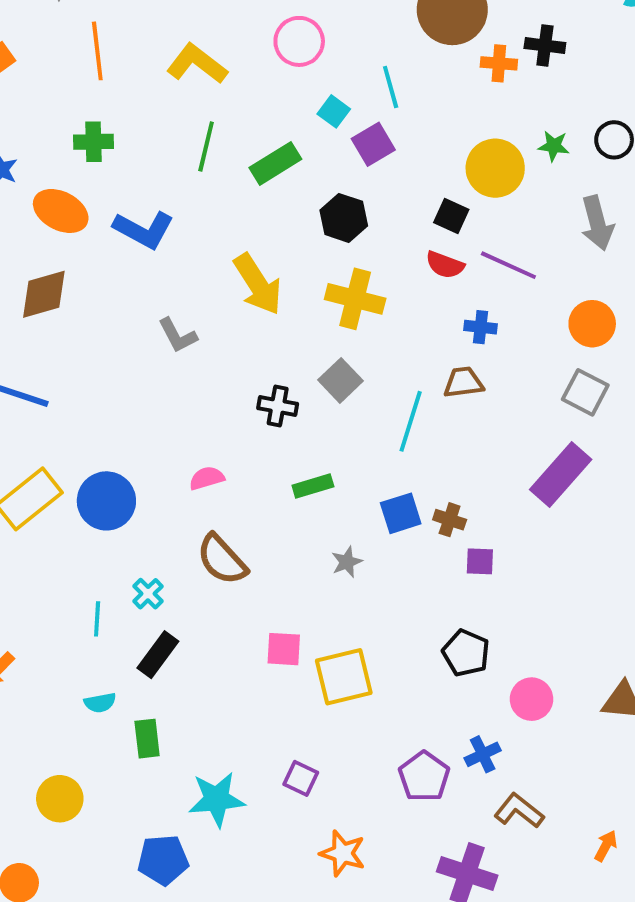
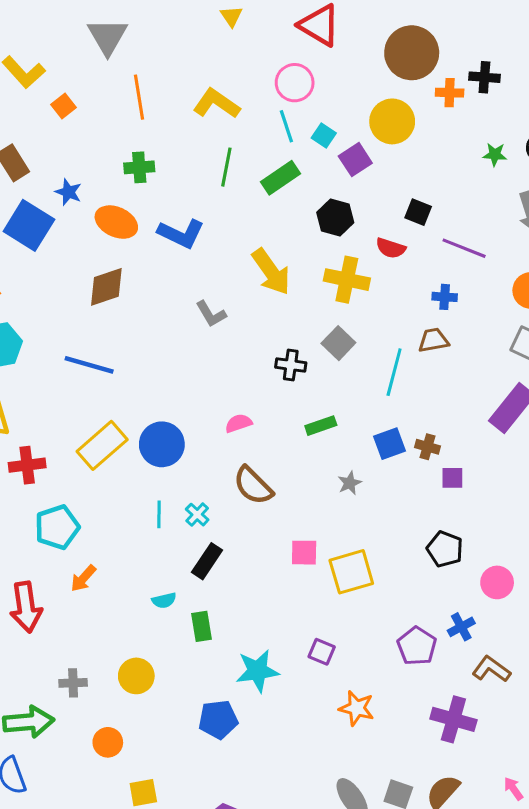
cyan line: (391, 87) -> (286, 126), moved
yellow circle: (495, 168) -> (392, 121), moved
red semicircle: (445, 265) -> (391, 248), moved
cyan line: (97, 619) -> (159, 514), moved

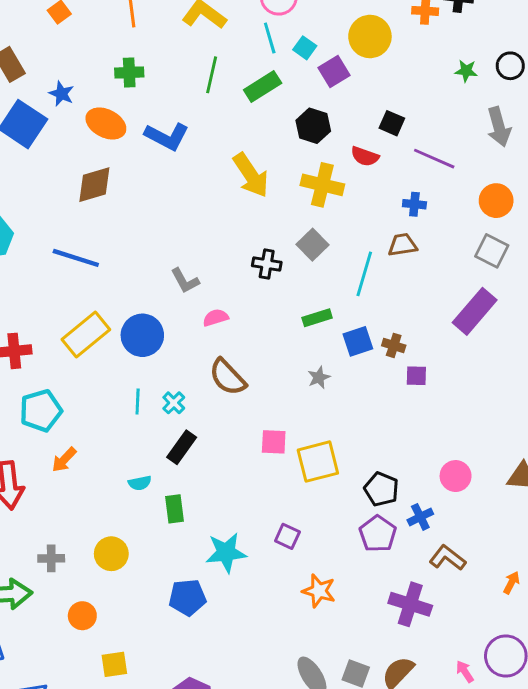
gray L-shape: (211, 314) -> (185, 281), moved
green rectangle: (321, 426) -> (317, 318), moved
black pentagon: (445, 549) -> (381, 489), moved

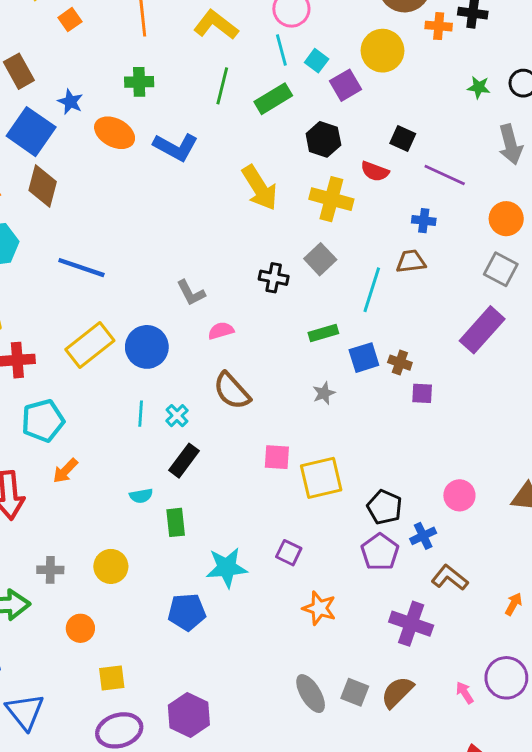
brown diamond: (94, 185) -> (43, 186), moved, turned -60

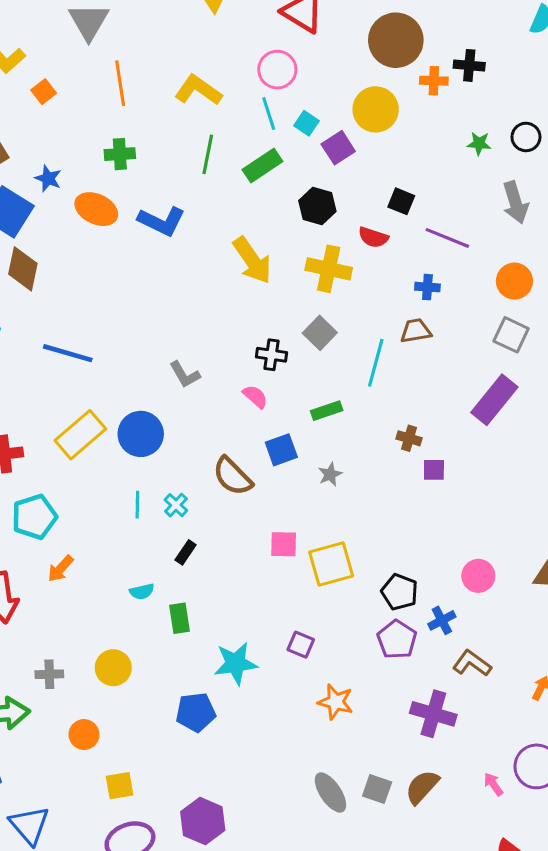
pink semicircle: (221, 331) -> (255, 396), moved, turned 60
blue square: (364, 358) -> (281, 450), moved
black rectangle: (184, 461) -> (186, 552), size x0.7

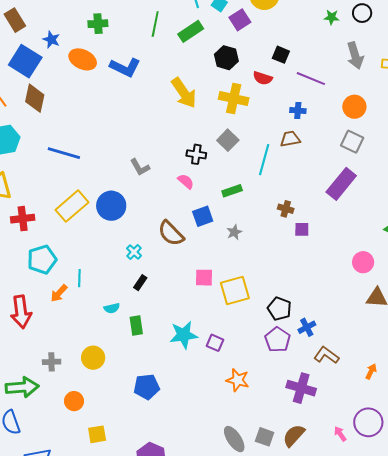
cyan line: (137, 505) -> (79, 278), moved
pink circle: (478, 576) -> (363, 262), moved
cyan star: (236, 663) -> (184, 335), moved

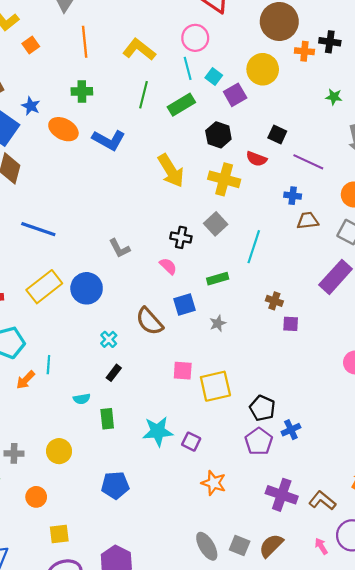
brown trapezoid: (290, 139) -> (308, 221), moved
brown L-shape: (326, 355) -> (322, 501), moved

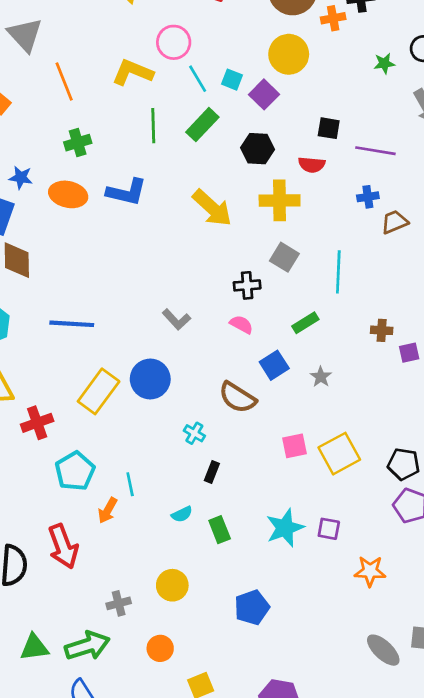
pink circle: (195, 38) -> (174, 42), moved

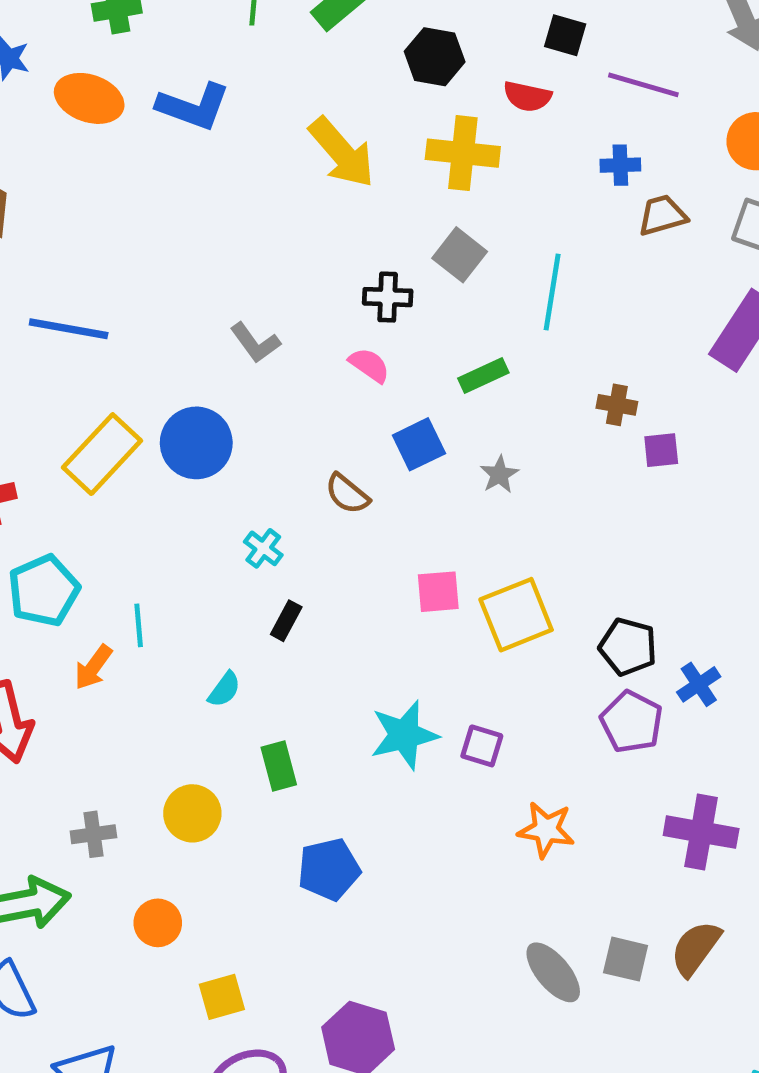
brown semicircle: (237, 397) -> (347, 494), size x0.7
cyan semicircle: (182, 514) -> (224, 689), turned -35
green rectangle: (220, 530) -> (279, 766), moved

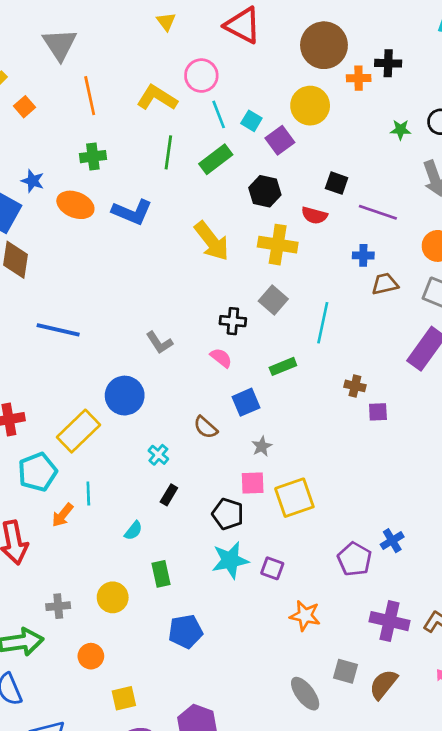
yellow rectangle: (102, 454) -> (79, 431), moved
gray star: (499, 474) -> (262, 446), moved
black pentagon: (628, 647) -> (228, 514), moved
gray square: (626, 959) -> (346, 671), moved

